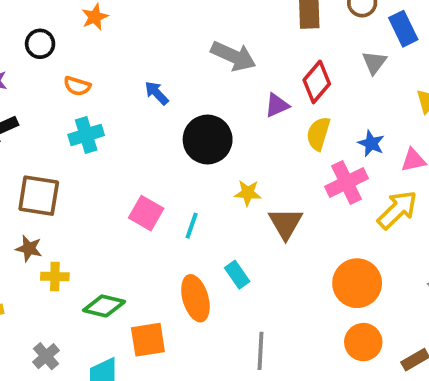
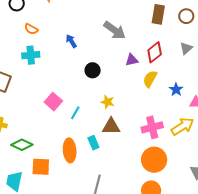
black circle: (208, 139) -> (93, 70), size x0.6
pink cross: (347, 183) -> (152, 127), moved
brown triangle: (286, 223) -> (111, 126), moved, turned 48

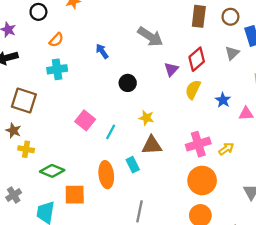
orange semicircle: (31, 29) -> (56, 40), turned -72
purple triangle: (132, 60) -> (171, 69), turned -32
yellow arrow: (182, 126) -> (226, 149), moved, size x0.6

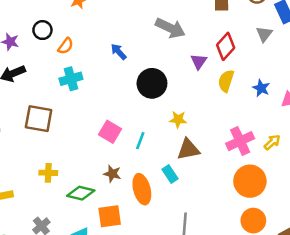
black circle: (38, 12) -> (42, 30), moved
black circle: (128, 83) -> (152, 83), size x1.5
brown star: (13, 131) -> (112, 174), moved

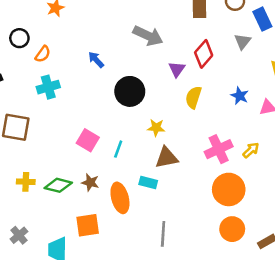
yellow semicircle: (226, 81) -> (193, 97), moved
cyan rectangle: (170, 174) -> (148, 182), turned -42
green diamond: (81, 193) -> (58, 185), moved

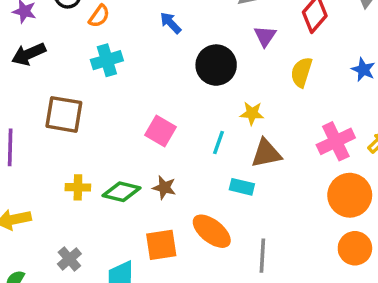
purple triangle: (177, 69) -> (265, 36), moved
cyan line: (118, 149) -> (219, 142), moved
orange ellipse: (120, 198) -> (212, 231), moved, turned -36

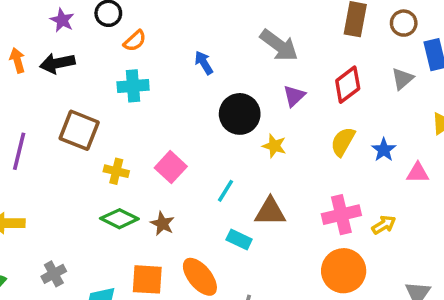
yellow semicircle: (301, 72) -> (343, 142), moved
yellow star: (252, 113) -> (274, 146), moved
yellow cross: (78, 187) -> (116, 171), moved

